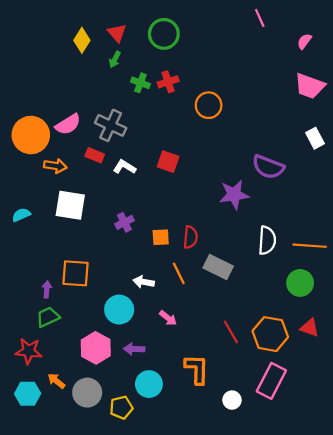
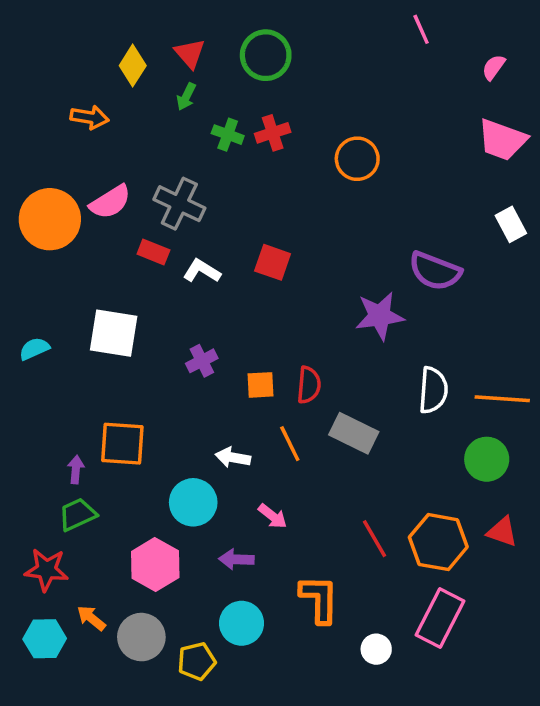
orange circle: (209, 105) -> (357, 159), moved
orange arrow: (55, 166) -> (90, 117), moved
purple arrow: (134, 349) -> (236, 559), moved

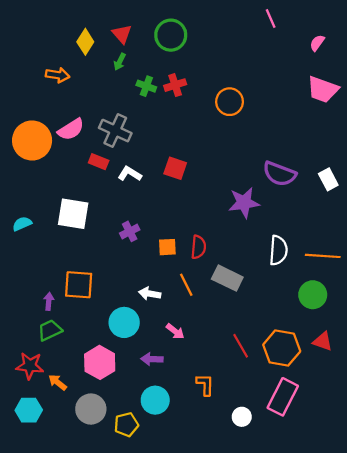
white rectangle: (511, 224) -> (328, 179), moved
orange L-shape: (319, 599) -> (205, 385), size x0.7
orange arrow: (91, 618) -> (58, 382), moved

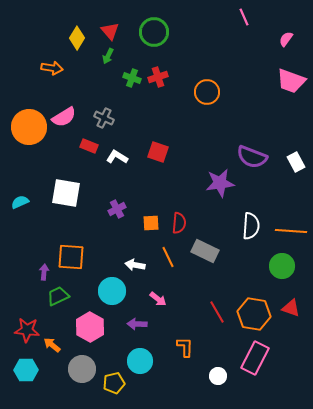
gray cross: (115, 131) -> (104, 118), size x0.7
green trapezoid: (50, 330) -> (58, 296), moved

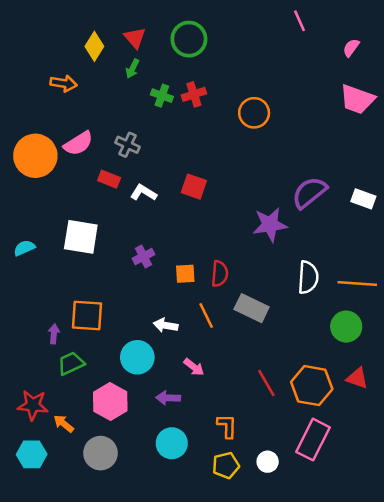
purple semicircle: (252, 157) -> (309, 193), turned 120
white rectangle: (296, 162) -> (363, 199), turned -42
yellow pentagon: (114, 383) -> (226, 465), moved

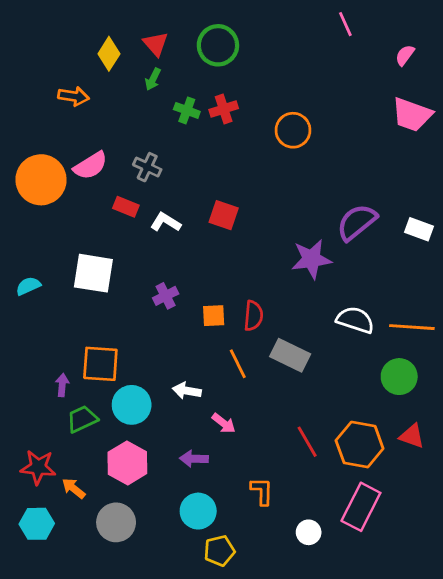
white semicircle: (308, 277) -> (355, 320), turned -76
white arrow: (166, 325) -> (187, 391), moved
cyan circle: (137, 357) -> (132, 405), moved
yellow pentagon: (226, 465) -> (219, 551), moved

